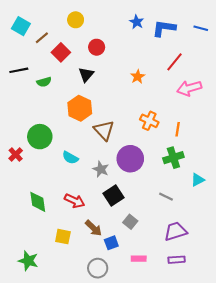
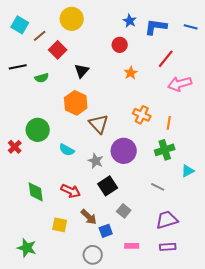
yellow circle: (76, 20) -> (72, 19), size x1.5
red circle: (97, 47) -> (120, 45), moved

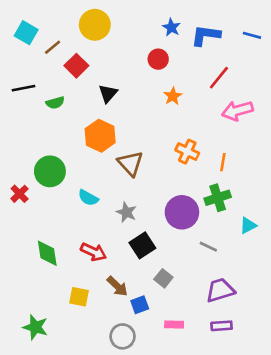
purple circle: (124, 151) -> (182, 212), moved

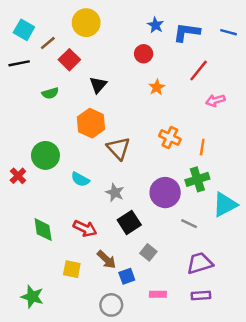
black line: (24, 88) -> (19, 63), moved
pink arrow: (237, 111) -> (215, 100), size x0.7
cyan triangle: (248, 225) -> (225, 204), size x1.6

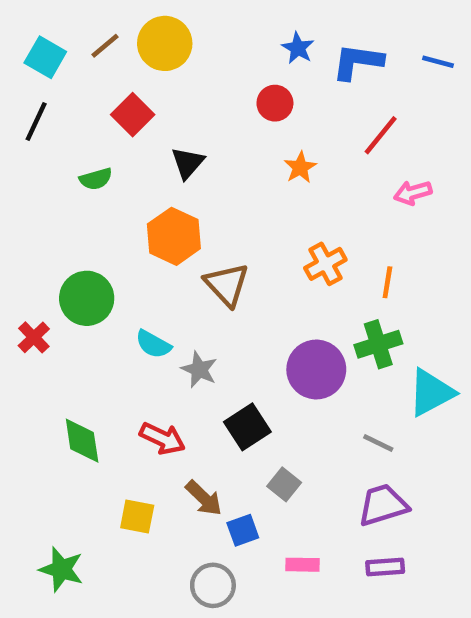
brown line: (48, 43) -> (105, 46), moved
black line: (19, 63) -> (36, 121), turned -54
orange cross: (170, 137) -> (325, 264), turned 36
gray star: (115, 193) -> (199, 370), moved
gray line: (189, 224) -> (378, 443), moved

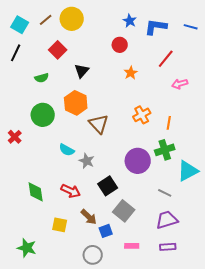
green circle: (87, 298) -> (43, 115), moved
red cross: (34, 337) -> (15, 137), moved
gray square: (284, 484) -> (124, 211), size x1.5

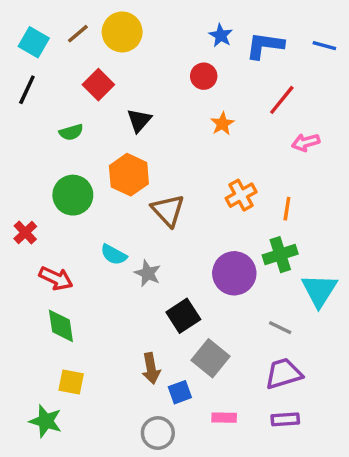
cyan triangle: (188, 171) -> (319, 290), turned -30
red arrow: (71, 191) -> (56, 278), moved
brown arrow: (89, 217) -> (151, 368), turned 36
yellow square: (60, 225) -> (71, 382), moved

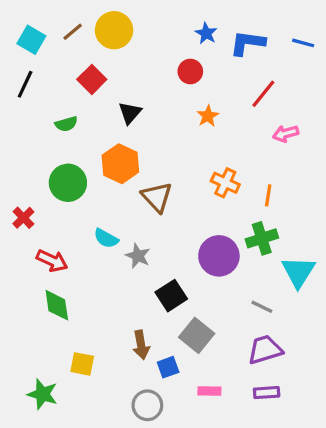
orange cross: (241, 195) -> (225, 183), turned -36
yellow square: (71, 382) -> (82, 364), moved

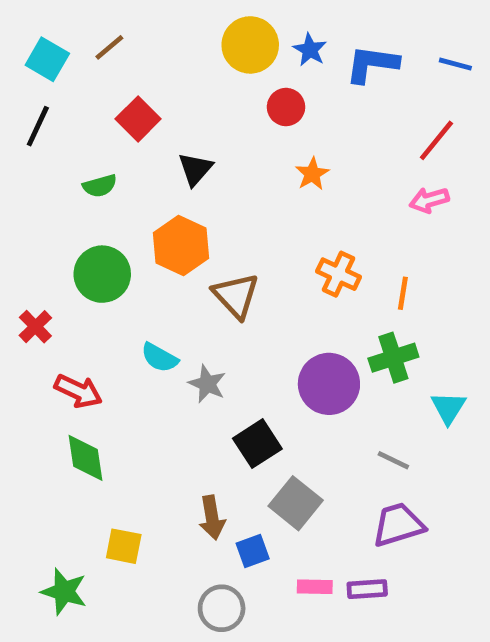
yellow circle: (114, 30) -> (250, 45), moved
red line: (263, 94) -> (436, 140), moved
cyan triangle: (298, 272) -> (448, 408), size x0.7
purple rectangle: (267, 393) -> (367, 589), moved

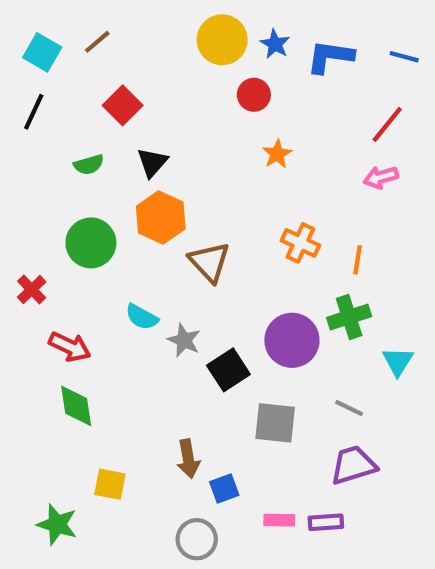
black triangle: (195, 169) -> (152, 162), moved
black square: (257, 444) -> (228, 370), moved
gray square: (296, 503) -> (275, 423), moved, turned -33

